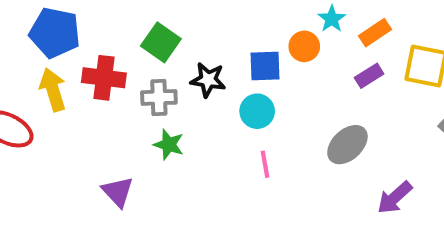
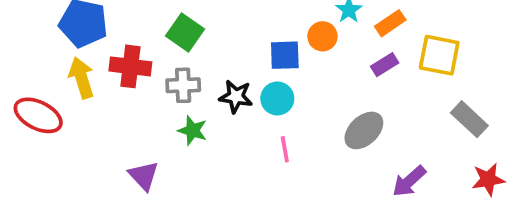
black star: (208, 80) -> (236, 97), moved

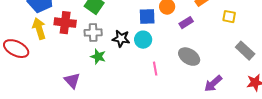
yellow square: (439, 55) -> (229, 17), size x0.6
purple rectangle: (385, 65) -> (186, 23), moved
gray ellipse: (364, 130) -> (189, 57), turned 75
pink line: (285, 149) -> (155, 69), moved

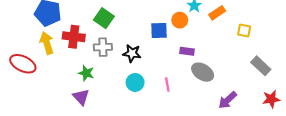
purple rectangle: (186, 23) -> (187, 51), moved, turned 40
cyan circle: (143, 40) -> (135, 82), moved
green star: (98, 57) -> (86, 73), moved

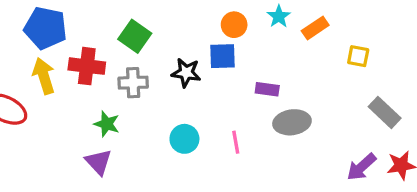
orange circle: (180, 20) -> (234, 25), moved
black star: (132, 53) -> (186, 73), moved
gray ellipse: (203, 72) -> (292, 122), turned -40
purple arrow: (228, 100) -> (361, 167), moved

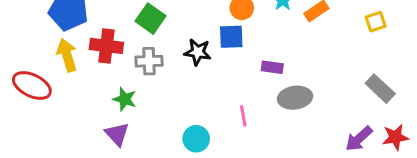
yellow square: (358, 56) -> (376, 22), moved, turned -30
cyan circle: (184, 139) -> (196, 139), moved

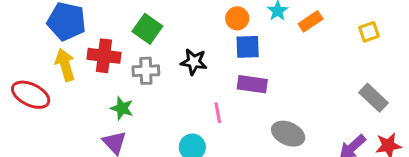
blue square: (231, 37) -> (248, 47), moved
purple rectangle: (272, 67) -> (252, 84), moved, size x1.4
gray ellipse: (295, 98) -> (288, 134), moved, turned 32
pink line: (243, 116) -> (218, 113), moved

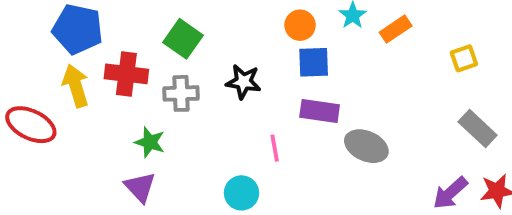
yellow square: (369, 32) -> (464, 58), moved
gray ellipse: (288, 134) -> (366, 146), moved

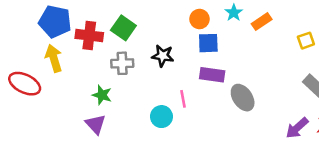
red cross: (126, 74) -> (89, 35), moved
gray ellipse: (366, 146) -> (243, 98), turned 32
cyan circle: (242, 193) -> (161, 117), moved

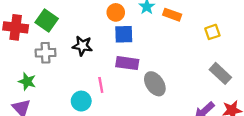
orange rectangle: (262, 22) -> (172, 15), turned 54

